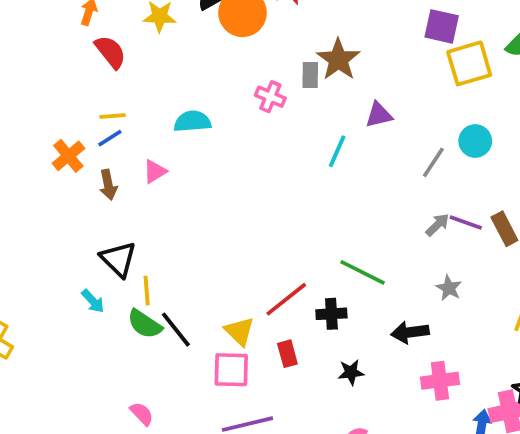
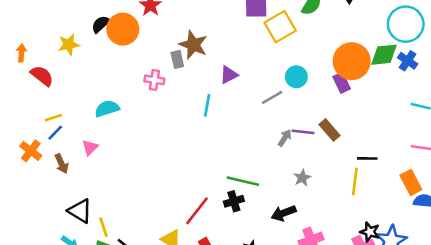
gray line: (433, 162) -> (272, 97), turned 40
gray star: (449, 288) -> (302, 178), turned 30
black cross: (331, 314) -> (234, 201), moved

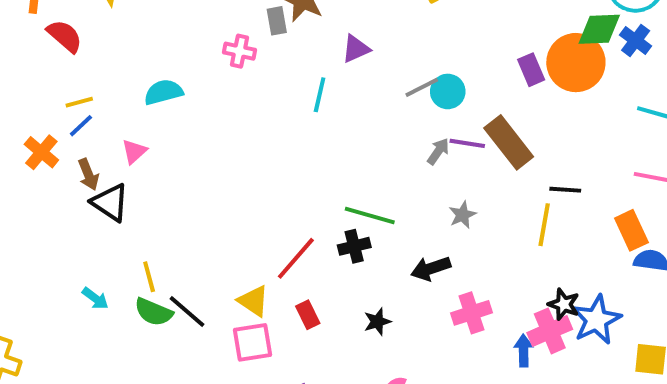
orange circle: (352, 61) -> (576, 63), moved
cyan circle: (296, 77) -> (448, 91), moved
brown rectangle: (329, 130) -> (509, 142), size x1.5
black triangle: (80, 211) -> (110, 203), moved

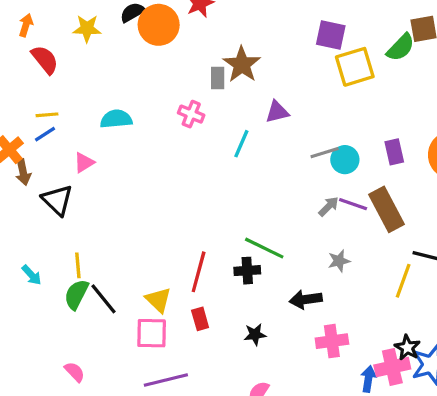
pink cross: (239, 51) -> (191, 114), moved
purple rectangle: (531, 70) -> (394, 152), moved
brown arrow: (88, 174) -> (23, 172), moved
red line: (296, 258) -> (199, 272), turned -36
green semicircle: (154, 312) -> (76, 294), turned 84

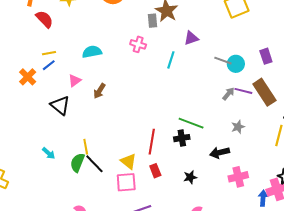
gray line: (325, 153) -> (223, 61), turned 42
brown arrow: (23, 172) -> (99, 91), moved, turned 49
yellow line: (78, 265) -> (86, 147), moved

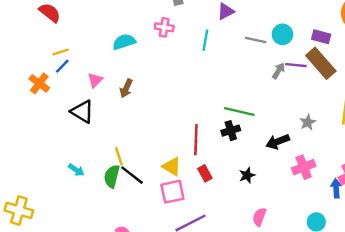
cyan semicircle: (92, 52) -> (124, 42), moved
purple rectangle: (266, 56) -> (321, 37), moved, turned -49
gray line: (223, 61) -> (256, 40), moved
gray star: (238, 127) -> (308, 122), moved

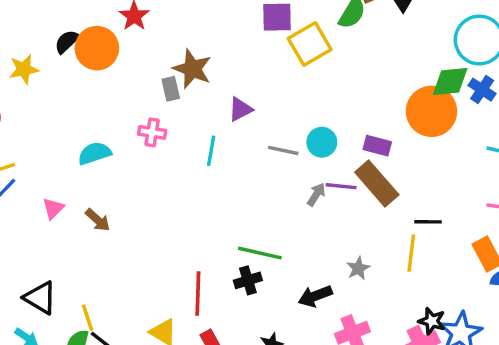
brown arrow: (126, 88) -> (98, 220), turned -72
black triangle: (82, 112) -> (40, 298), moved

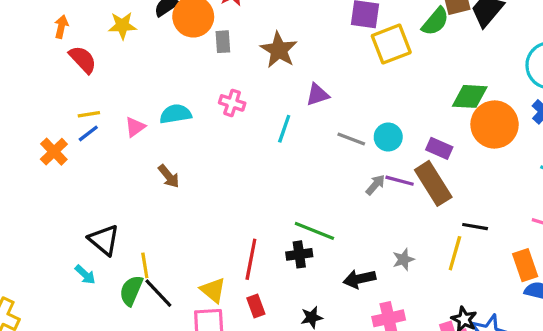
green diamond: (450, 82) -> (470, 96), moved
gray rectangle: (171, 89) -> (223, 42), moved
pink triangle: (53, 208) -> (135, 127), moved

